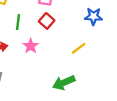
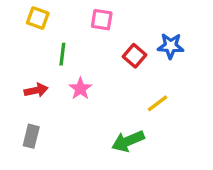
red square: (47, 21) -> (135, 56), moved
yellow line: (79, 48) -> (157, 103), moved

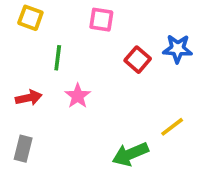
yellow line: (157, 103) -> (172, 127), moved

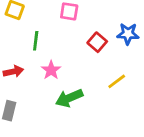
yellow line: (172, 127) -> (117, 81), moved
green arrow: (130, 154) -> (69, 98), moved

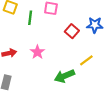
green line: (36, 41) -> (30, 18), moved
green arrow: (69, 98) -> (65, 76), moved

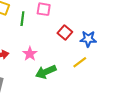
blue star: (95, 25) -> (88, 39), moved
green arrow: (65, 76) -> (46, 72), moved

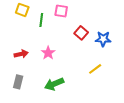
yellow line: (80, 62) -> (95, 69), moved
green arrow: (46, 72) -> (54, 84), moved

